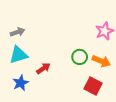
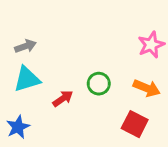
green circle: (80, 57) -> (99, 84), moved
blue star: (21, 83) -> (18, 127), moved

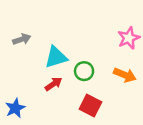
cyan triangle: (27, 79) -> (56, 57), moved
red square: (135, 124) -> (90, 106), moved

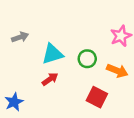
green circle: (84, 71) -> (87, 59), moved
red square: (90, 106) -> (97, 97), moved

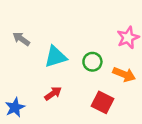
gray arrow: (20, 37) -> (21, 39), turned -126
red arrow: (50, 79) -> (53, 93), moved

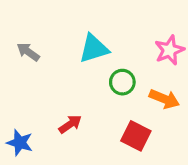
cyan triangle: (56, 57) -> (94, 48), moved
blue star: (15, 107) -> (20, 143), turned -30

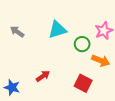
green circle: (122, 82) -> (82, 44), moved

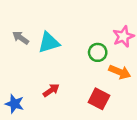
cyan triangle: (57, 30) -> (49, 43), moved

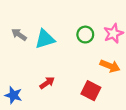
green circle: (98, 52) -> (85, 35), moved

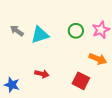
red arrow: (47, 83) -> (42, 74), turned 48

